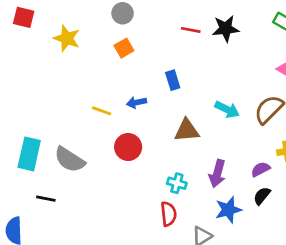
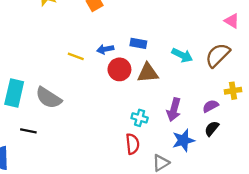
blue rectangle: (173, 80) -> (138, 43), moved, turned -63
red circle: (128, 147) -> (119, 69), moved

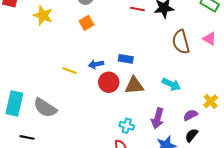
cyan arrow: (182, 55) -> (171, 84), moved
brown semicircle: (218, 55) -> (181, 42), moved, turned -60
yellow cross: (233, 91) -> (211, 101), turned -32

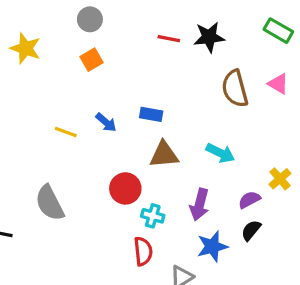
blue arrow: (96, 64) -> (106, 122), turned -128
red circle: (109, 82) -> (125, 188), moved
gray semicircle: (45, 108) -> (50, 203), moved, turned 30

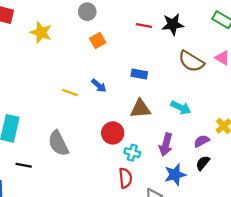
orange square: (92, 60) -> (98, 41), moved
brown semicircle: (235, 89) -> (191, 61), turned -44
blue rectangle: (151, 114) -> (139, 74), moved

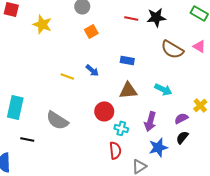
gray semicircle: (58, 143) -> (57, 120), turned -30

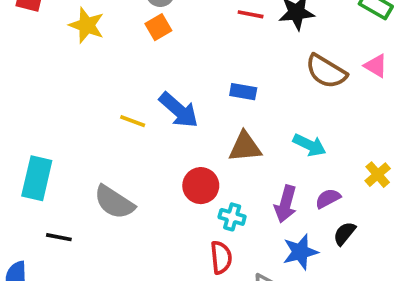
orange square: (91, 31) -> (158, 27), moved
blue arrow: (92, 70) -> (179, 110), size x1.6
purple semicircle: (181, 118) -> (328, 198), moved

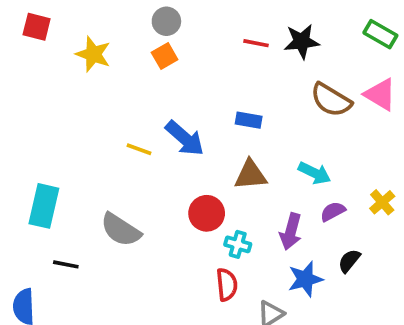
pink triangle: (376, 66) -> (380, 94), size x1.4
purple semicircle: (328, 198) -> (333, 211), moved

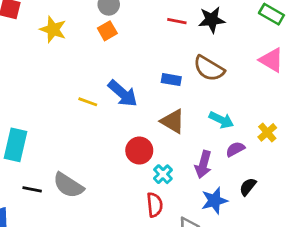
brown semicircle: (331, 100) -> (209, 68), moved
brown triangle: (251, 175) -> (173, 121), turned 36
yellow cross: (382, 202) -> (267, 132), moved
gray semicircle: (121, 230) -> (68, 185), moved
cyan cross: (238, 244) -> (163, 174), turned 30

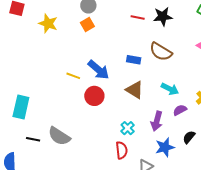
red circle: (139, 151) -> (94, 96), moved

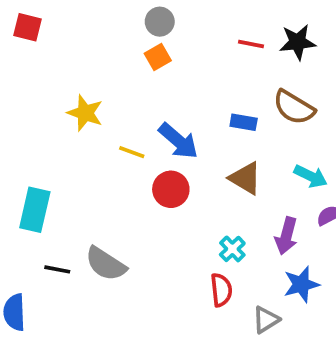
yellow star: (48, 24) -> (85, 113), moved

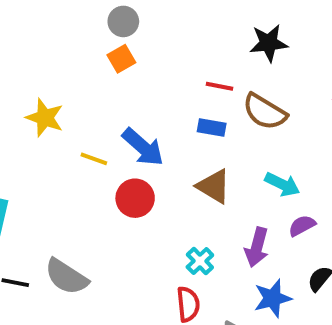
red line: (251, 44) -> (220, 86), moved

